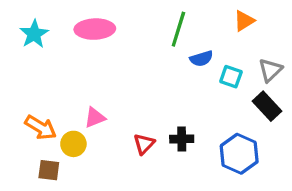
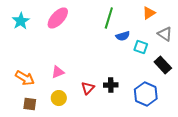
pink ellipse: (95, 29) -> (58, 18), turned -45
gray triangle: (270, 70) -> (165, 34), moved, turned -42
yellow circle: (73, 144) -> (59, 98), moved

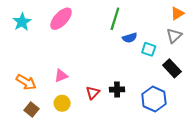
orange triangle: (149, 13) -> (177, 13), moved
gray triangle: (165, 34) -> (174, 36), turned 42
brown square: (30, 104) -> (31, 110), turned 32

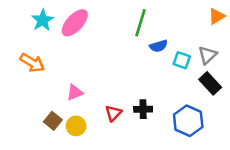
cyan star: (22, 22) -> (43, 20), moved
gray triangle: (174, 36) -> (208, 55), moved
orange arrow: (26, 82) -> (32, 63), moved
brown square: (31, 110) -> (53, 121), moved

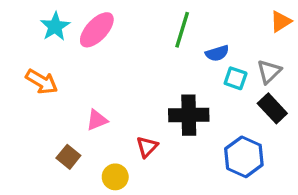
blue semicircle: (159, 46) -> (217, 53), moved
black cross: (143, 109) -> (189, 115), moved, size x1.6
yellow circle: (76, 126) -> (115, 177), moved

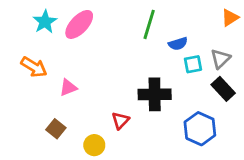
cyan square: (236, 78) -> (193, 64), turned -30
pink triangle: (97, 120) -> (68, 88), moved

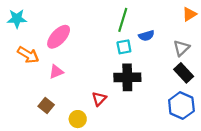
cyan star: (45, 22) -> (17, 19), moved, turned 30
pink ellipse: (79, 24) -> (59, 37), moved
cyan square: (193, 64) -> (124, 47), moved
blue hexagon: (200, 129) -> (181, 106), moved

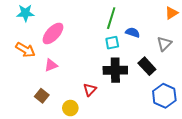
cyan star: (17, 19) -> (25, 13), moved
blue semicircle: (146, 36) -> (133, 32), turned -144
black rectangle: (184, 73) -> (147, 66), moved

